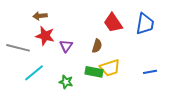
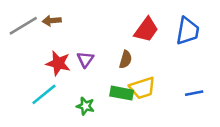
red trapezoid: (113, 23) -> (146, 30), turned -110
red star: (45, 36) -> (58, 63), moved
gray line: (18, 48) -> (23, 26), moved, turned -45

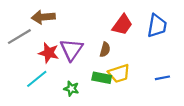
brown arrow: (52, 21) -> (43, 17), size x1.5
gray line: (23, 26) -> (19, 37), moved
purple triangle: (85, 59) -> (71, 50), size x1.6

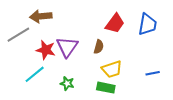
green rectangle: (102, 78) -> (106, 88), moved

